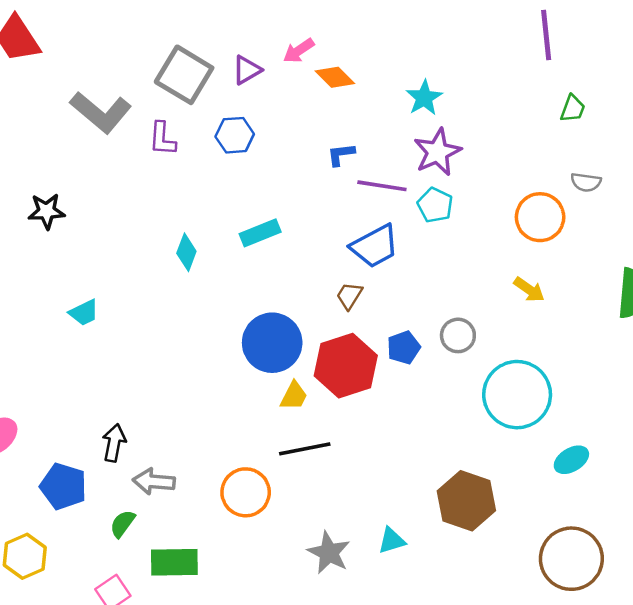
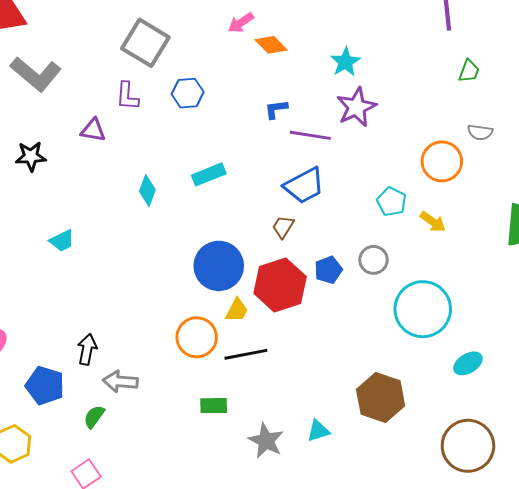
purple triangle: (247, 70) -> (93, 130), moved, turned 40
gray L-shape: (101, 112) -> (36, 74), moved
cyan pentagon: (435, 205) -> (392, 202), moved
orange circle: (246, 492) -> (197, 337), moved
green rectangle: (174, 562) -> (214, 406), moved, size x0.7

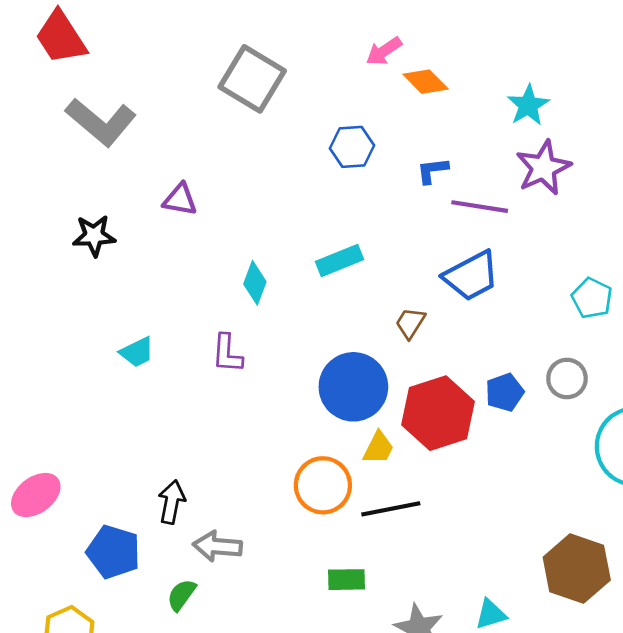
blue hexagon: (188, 93) -> (352, 147), moved
purple L-shape: (127, 96) -> (227, 354), moved
brown trapezoid: (283, 227) -> (410, 323), moved

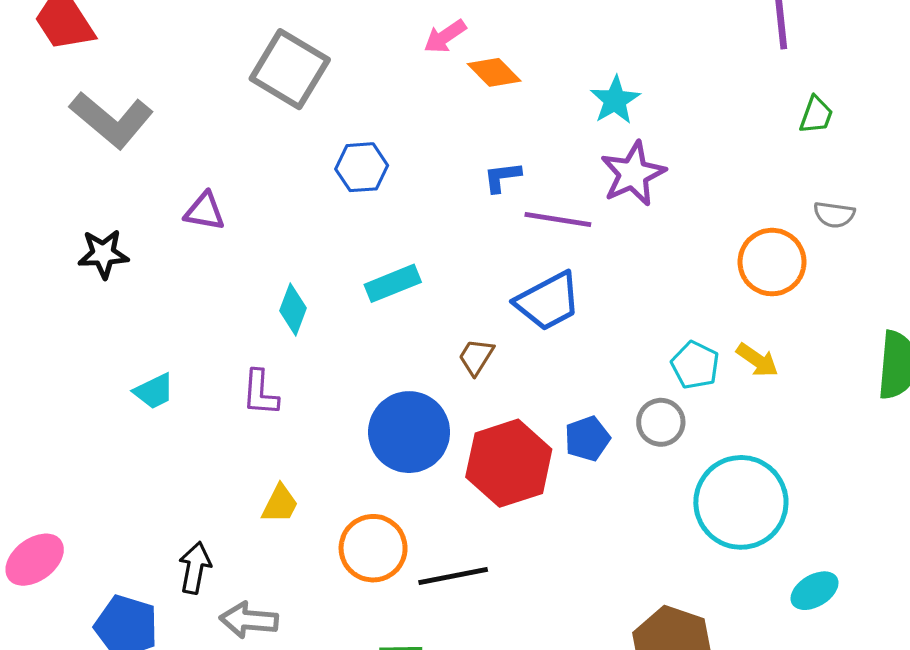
blue hexagon: (352, 147) -> (362, 167), moved
cyan pentagon: (592, 298) -> (695, 365), moved
yellow trapezoid: (378, 448) -> (280, 504), moved

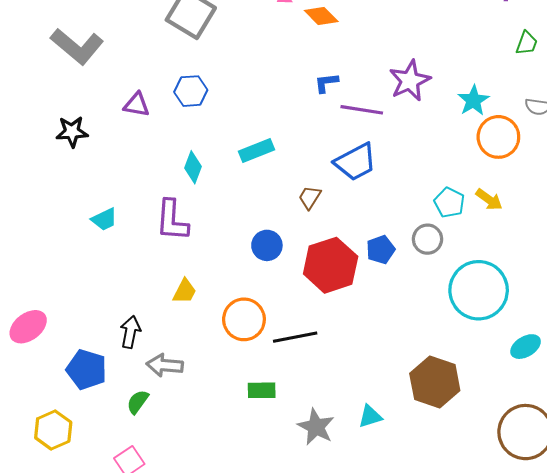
cyan star: (615, 100) -> (473, 100), moved
blue hexagon: (362, 167) -> (191, 91), moved
purple L-shape: (260, 393) -> (172, 220), size x1.4
blue circle: (409, 432) -> (267, 245), size x0.6

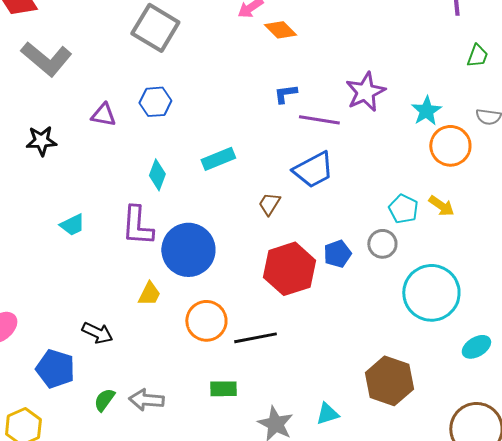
blue circle: (267, 245) -> (188, 250), moved, size x1.8
black arrow: (130, 332) -> (97, 333), turned 104
gray arrow: (165, 365) -> (146, 400), moved

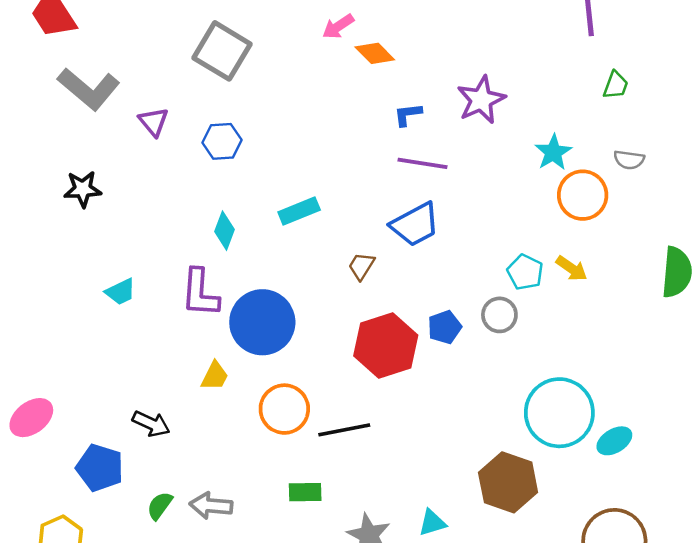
purple star: (365, 92) -> (481, 100), moved
blue L-shape: (285, 94) -> (408, 114), moved
purple triangle: (103, 115) -> (154, 122), moved, turned 40
cyan circle: (431, 293) -> (559, 413), moved

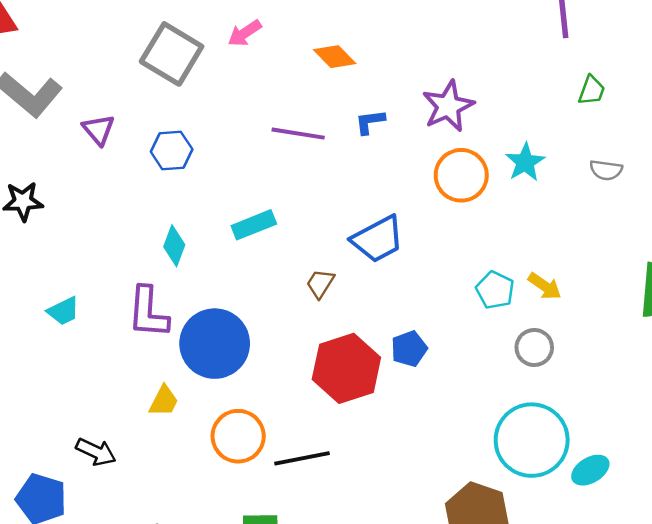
pink arrow: (338, 26) -> (245, 33), moved
purple line: (422, 163) -> (298, 134), moved
orange circle: (583, 195) -> (461, 175), moved
gray circle: (499, 315) -> (534, 347), moved

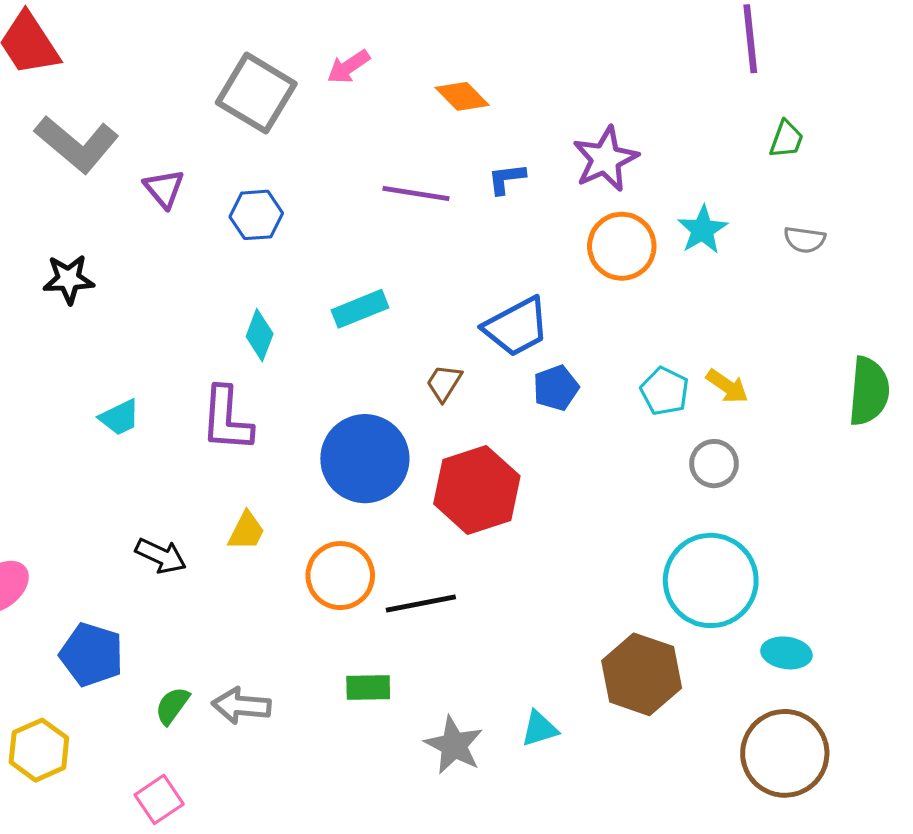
blue circle: (215, 344) -> (365, 459), moved
blue pentagon: (409, 349) -> (556, 388), moved
black arrow: (96, 452) -> (161, 556), moved
cyan ellipse: (590, 470) -> (786, 653), moved, turned 39

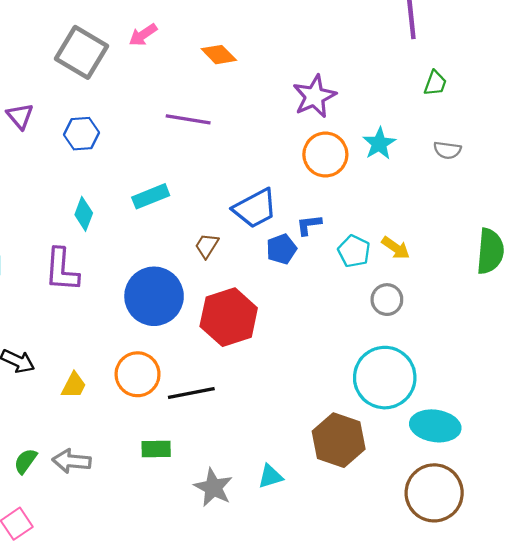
blue L-shape: (507, 179) -> (309, 225), moved
yellow trapezoid: (246, 531) -> (74, 385), moved
cyan ellipse: (786, 653) -> (435, 426), size x1.5

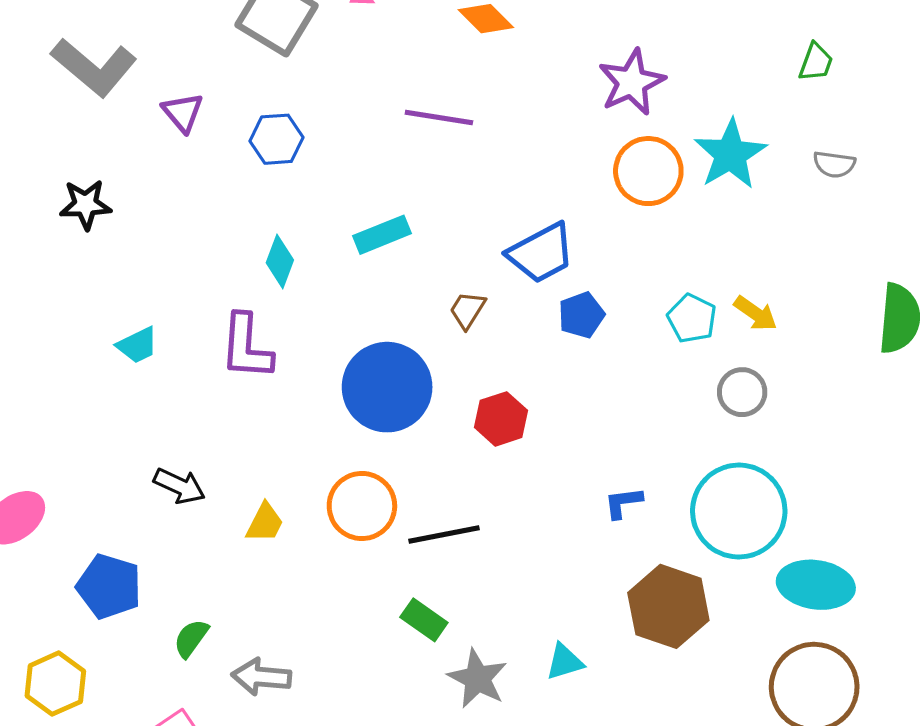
cyan star: (379, 144) -> (730, 154), size x1.4
blue L-shape: (309, 225) -> (623, 503), moved
red hexagon: (229, 317) -> (501, 419), size x0.6
green rectangle: (156, 449) -> (424, 620), moved, turned 36
gray arrow: (72, 461) -> (261, 677), moved

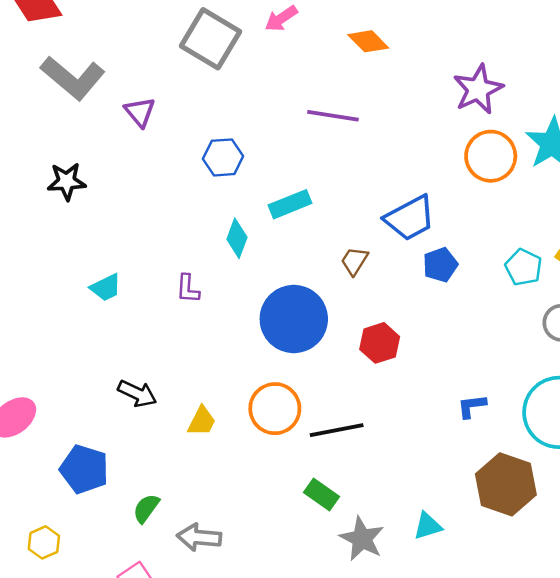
blue hexagon: (276, 139) -> (223, 157), moved
cyan diamond: (280, 261) -> (237, 238), moved
purple L-shape: (246, 347) -> (188, 289), size x0.6
yellow hexagon: (55, 684) -> (44, 542), size x0.7

